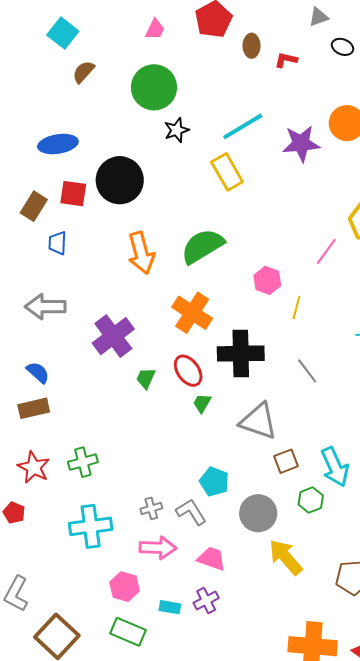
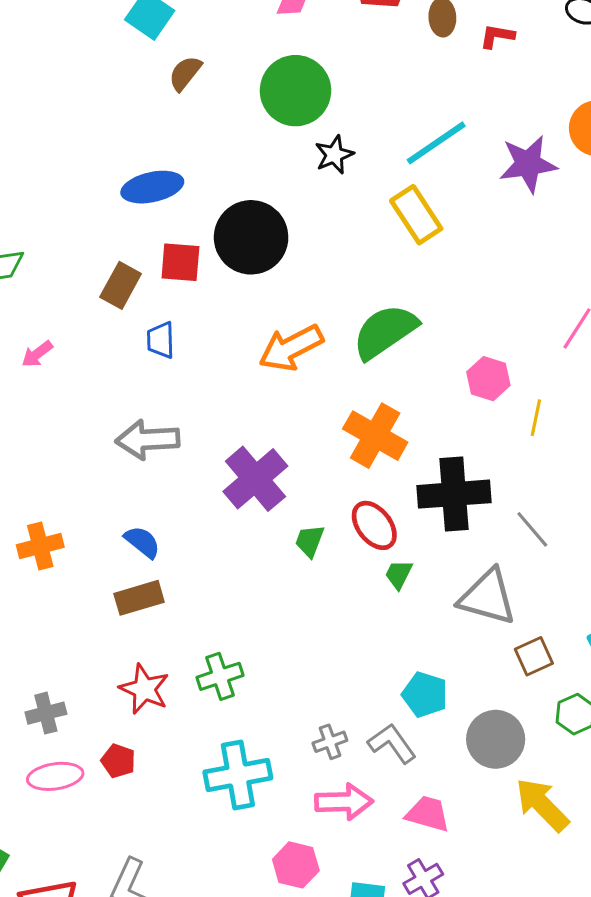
orange arrow: (141, 253) -> (291, 348), turned 81
gray line: (307, 371) -> (532, 529), moved

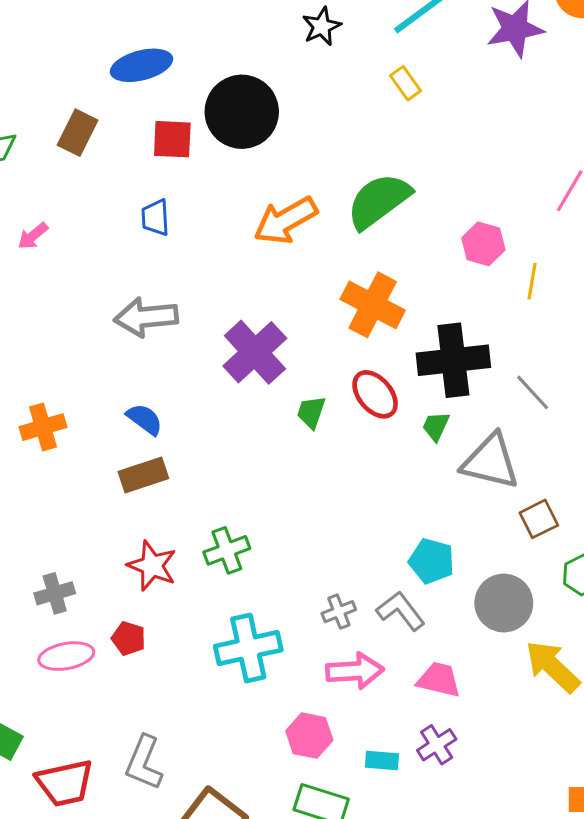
yellow rectangle: (416, 215) -> (405, 83), size x0.6
brown rectangle: (121, 285) -> (78, 133), moved
green trapezoid: (399, 574) -> (436, 426), moved

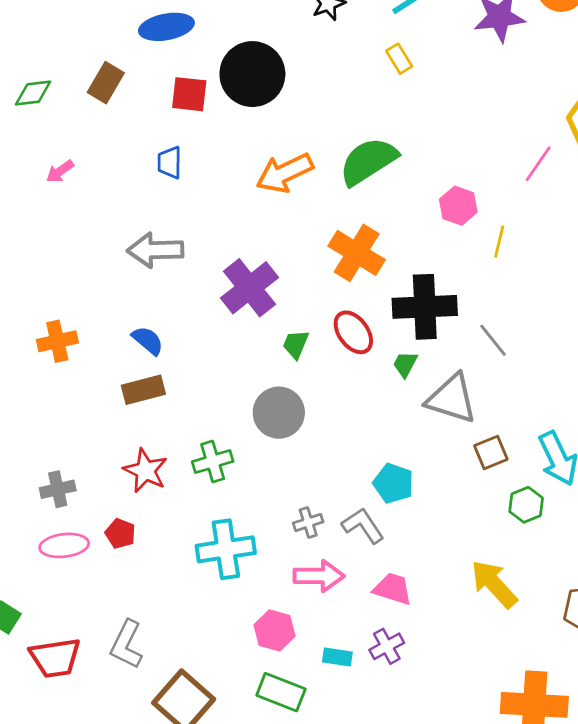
gray circle: (504, 603) -> (279, 413), moved

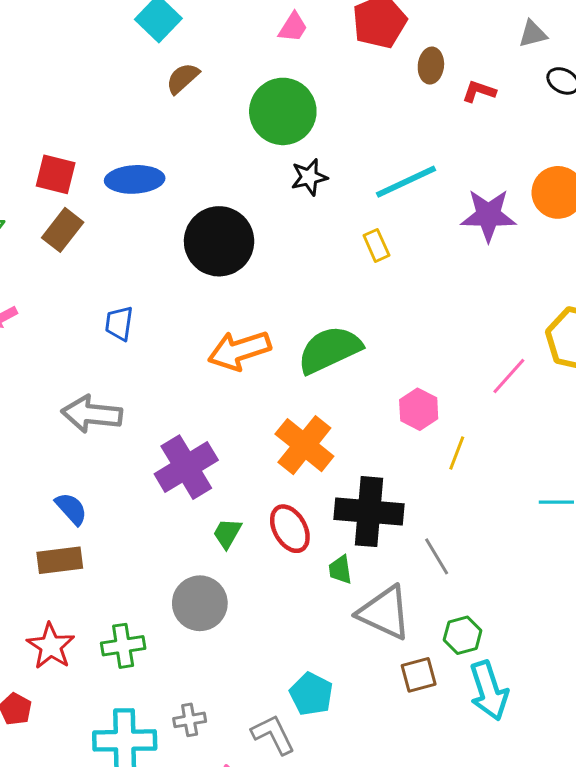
red square: (189, 94) -> (56, 174), moved
green trapezoid: (405, 364) -> (340, 570), turned -44
green hexagon: (526, 505) -> (463, 635), moved
gray cross: (308, 522) -> (190, 720), moved

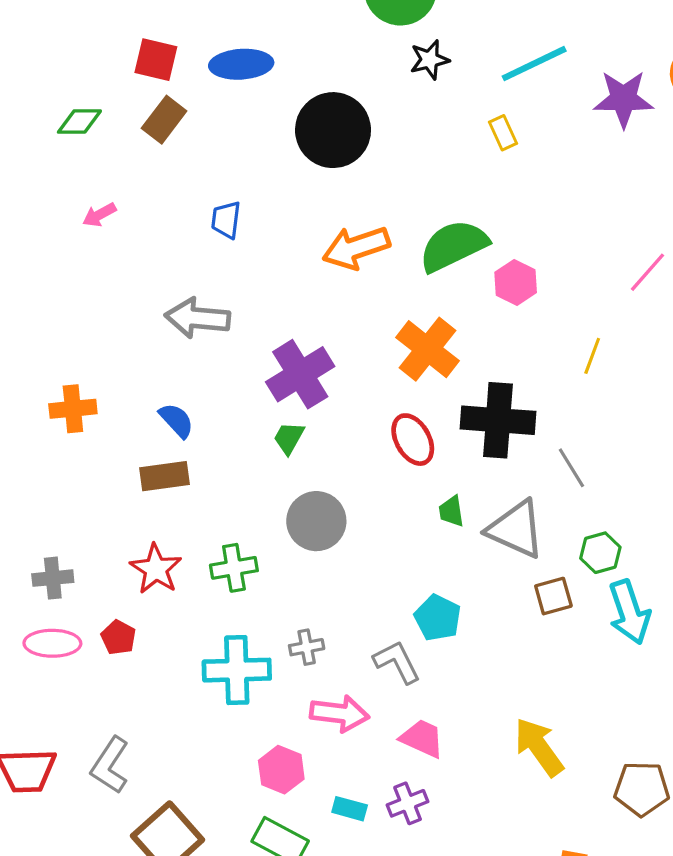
pink hexagon: (419, 409) -> (516, 282), moved
green trapezoid: (227, 533) -> (289, 438), moved
green trapezoid: (340, 570) -> (451, 511), moved

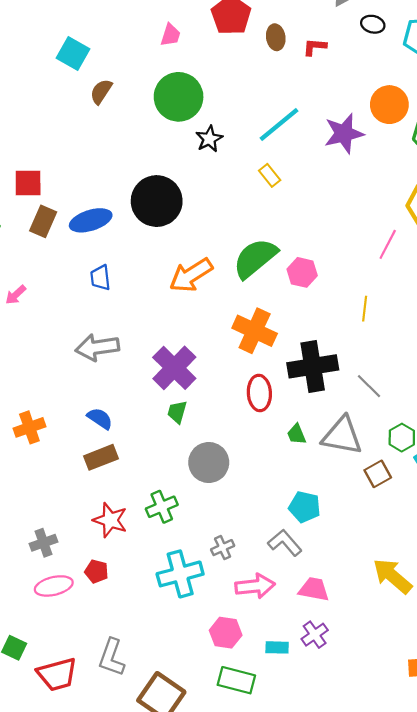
blue ellipse: (241, 64) -> (91, 220), moved
red ellipse: (413, 440) -> (259, 393), turned 40

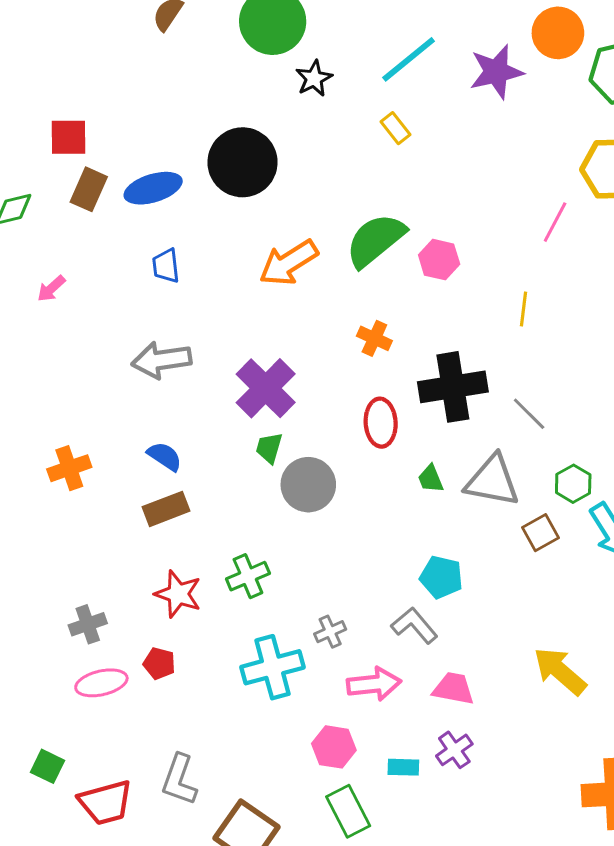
orange cross: (255, 331) -> (374, 338), size x0.6
gray circle: (209, 463) -> (308, 485), moved
green rectangle: (236, 680) -> (348, 811), turned 48

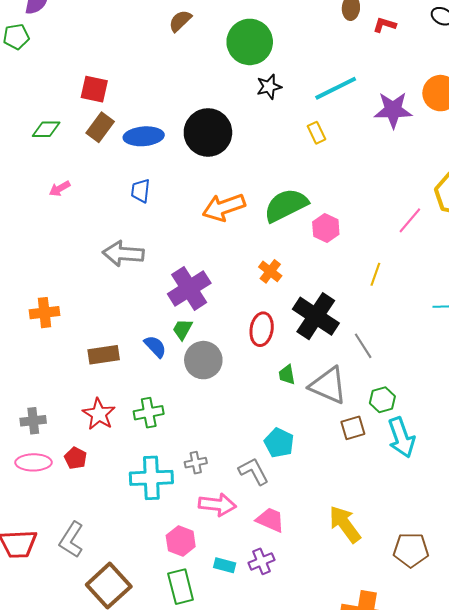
black cross: (453, 387) -> (316, 316), turned 30
blue semicircle: (165, 456) -> (155, 346), moved

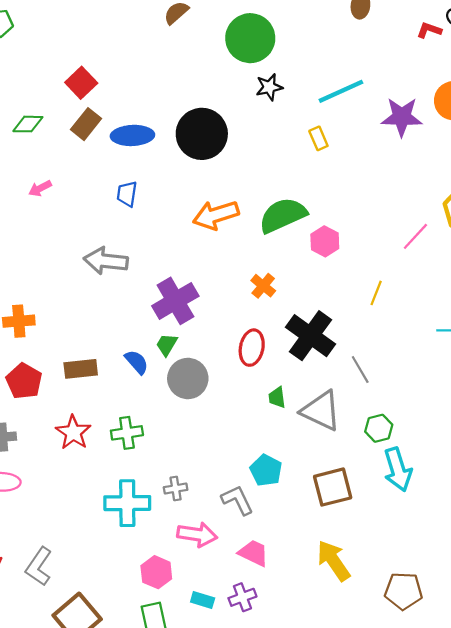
red L-shape: (384, 25) -> (429, 30), moved
red square: (94, 89) -> (81, 83), turned 32
brown square: (353, 428) -> (333, 487), moved, size x1.5
red pentagon: (76, 458) -> (24, 381), moved, size x1.5

